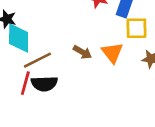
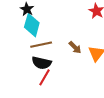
red line: (25, 83) -> (45, 77), moved

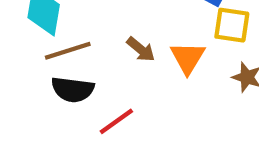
red line: (45, 77) -> (116, 121), moved, turned 30

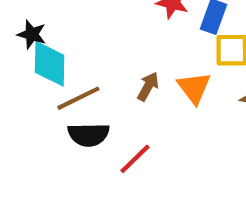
brown arrow: (141, 49) -> (148, 86), turned -92

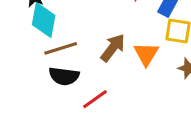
brown arrow: (148, 86) -> (113, 48), size x1.4

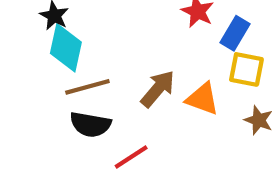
orange triangle: (146, 54) -> (202, 99), turned -44

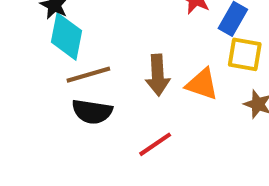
brown arrow: (158, 89) -> (158, 75), turned 138
red line: (131, 157) -> (155, 144), moved

